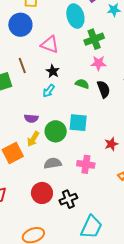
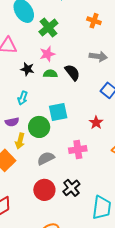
pink star: (99, 63) -> (47, 54), moved
black star: (53, 71) -> (27, 69), moved
cyan arrow: (49, 91) -> (23, 98), moved

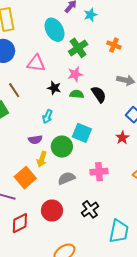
orange cross: (94, 21) -> (114, 45), moved
cyan square: (58, 112) -> (82, 133), turned 30
red star: (96, 123) -> (122, 138), moved
red circle: (44, 190) -> (52, 211), moved

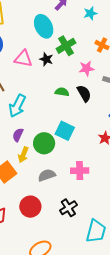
cyan star: (90, 15) -> (90, 13), moved
pink star: (75, 74) -> (86, 68), moved
black star: (54, 88) -> (46, 59), moved
cyan arrow: (47, 117) -> (17, 106), moved, size x1.6
purple semicircle: (35, 140) -> (18, 135), turned 120

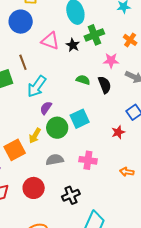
cyan square: (65, 131) -> (80, 119), turned 30
purple semicircle: (18, 135) -> (46, 108), moved

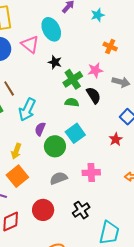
green cross: (94, 35) -> (73, 79), moved
pink triangle: (50, 41) -> (30, 44), moved, turned 30
green semicircle: (83, 80) -> (72, 102), moved
yellow arrow: (35, 136) -> (16, 151), moved

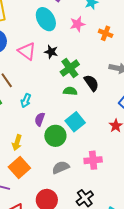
pink triangle: (30, 44) -> (27, 51), moved
pink star: (95, 70) -> (77, 24), moved
cyan arrow: (27, 110) -> (26, 101), size x0.6

